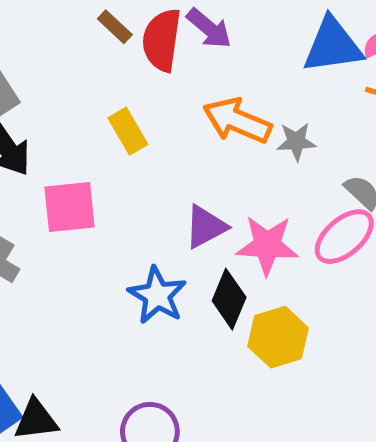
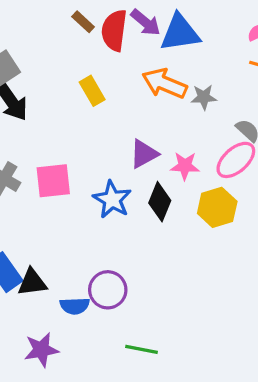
blue triangle: (333, 45) -> (180, 33), moved
pink square: (70, 207) -> (53, 181), moved
pink star: (267, 245) -> (185, 166), size x0.7
yellow hexagon: (278, 337) -> (217, 207), moved

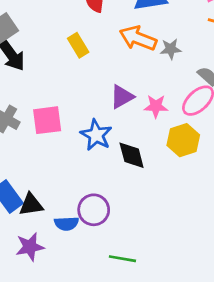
black diamond: (160, 202) -> (132, 155), moved, turned -36
purple star: (41, 350) -> (30, 247), moved

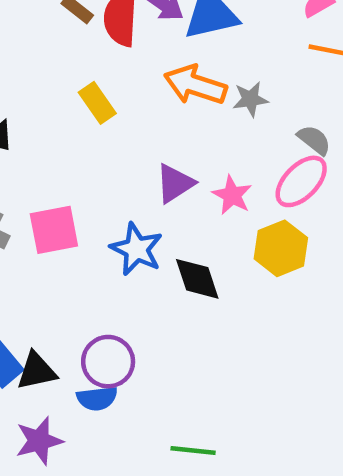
pink star: (156, 106) -> (232, 195), turned 30
purple circle: (94, 210) -> (108, 362), moved

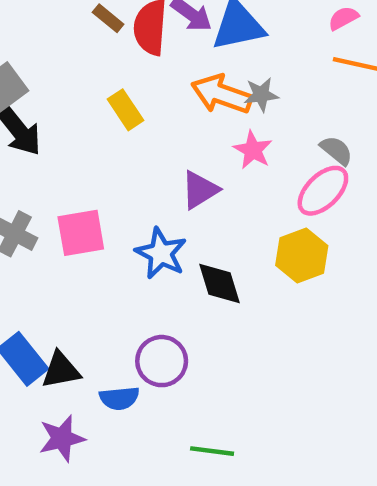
gray star: (250, 99) -> (261, 95), moved
pink star: (232, 195) -> (253, 150), moved
purple circle: (108, 362) -> (162, 361), moved

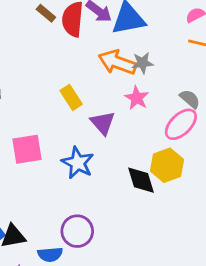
yellow rectangle: (126, 110) -> (71, 97), moved
purple triangle: (200, 190) -> (103, 123), turned -40
black diamond: (220, 284) -> (141, 180), moved

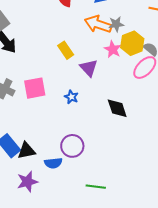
blue star: (78, 163) -> (71, 97), size x0.6
yellow hexagon: (167, 165) -> (132, 43), moved

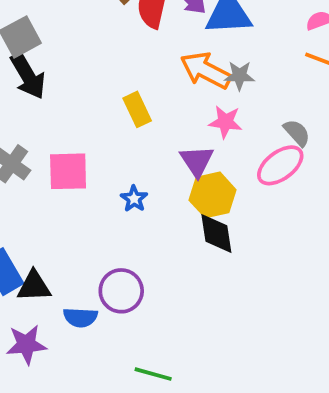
yellow hexagon: (132, 43) -> (213, 195), moved
pink star: (113, 49) -> (225, 122), turned -30
purple triangle: (89, 68) -> (197, 161), moved

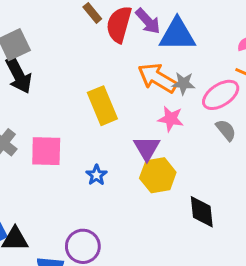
yellow rectangle: (137, 109) -> (102, 106), size x1.4
pink ellipse: (280, 165) -> (221, 95), moved
black diamond: (216, 233) -> (202, 212), moved

